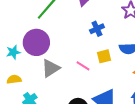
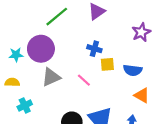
blue cross: (97, 29) -> (94, 49), moved, turned 32
yellow square: (104, 56) -> (107, 64), moved

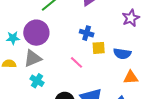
gray triangle: (51, 77) -> (33, 58), moved
orange triangle: (142, 95) -> (131, 77), turned -35
cyan cross: (25, 105) -> (37, 81), moved, turned -32

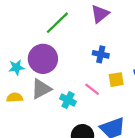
yellow square: (99, 48) -> (116, 80), moved
cyan cross: (37, 81) -> (68, 100), moved

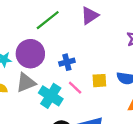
blue cross: (101, 54) -> (67, 62), moved, turned -32
cyan cross: (68, 100) -> (51, 96), size x1.5

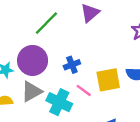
yellow square: (99, 81) -> (108, 80), size x1.5

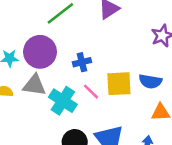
gray triangle: (31, 91) -> (34, 85), turned 30

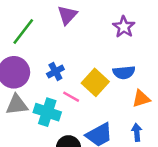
yellow square: (119, 84) -> (95, 82), turned -30

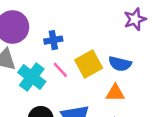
orange triangle: (141, 99) -> (115, 93), moved

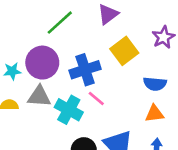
blue cross: (53, 40) -> (85, 70), size x1.6
yellow square: (89, 64) -> (124, 51), moved

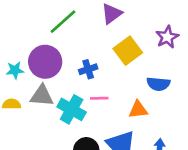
blue cross: (85, 70) -> (88, 69), size x0.6
pink line: (96, 98) -> (99, 98), turned -42
orange triangle: (154, 114) -> (138, 110), moved

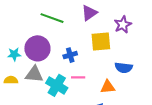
green line: (63, 22) -> (52, 18), turned 60
purple star: (167, 37) -> (123, 25), moved
yellow square: (128, 51) -> (101, 42), turned 30

